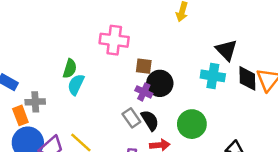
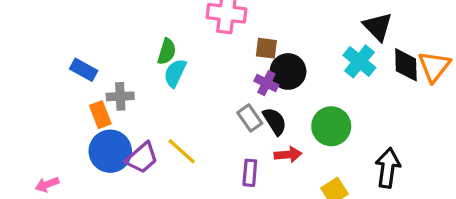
cyan cross: (213, 76) -> (359, 61), turned 30

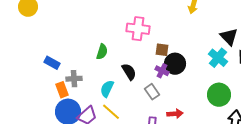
cyan semicircle: (175, 73) -> (107, 89), moved
black semicircle: (275, 121) -> (129, 72), moved
green circle: (331, 126) -> (219, 95), moved

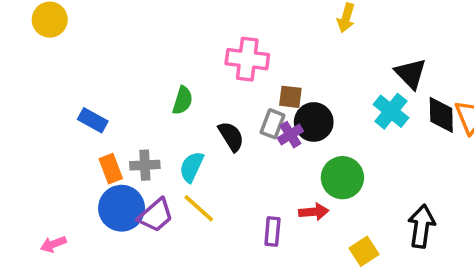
purple cross: (162, 71) -> (290, 135), turned 32
gray cross: (74, 79) -> (145, 165), moved
gray rectangle: (152, 92) -> (272, 124), moved, turned 56
green circle: (219, 95) -> (342, 178), moved

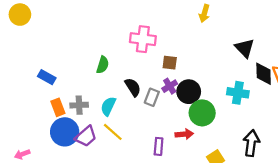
cyan cross: (391, 111) -> (238, 93), moved, turned -30
black circle: (314, 122) -> (189, 92), moved
gray rectangle: (272, 124) -> (152, 97), moved

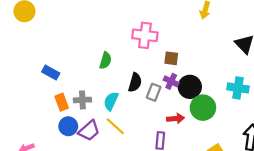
purple cross: (170, 86) -> (171, 81), turned -32
black semicircle: (133, 87) -> (135, 82), turned 48
blue circle: (65, 132) -> (68, 126), size x0.7
red arrow: (184, 134) -> (176, 119), moved

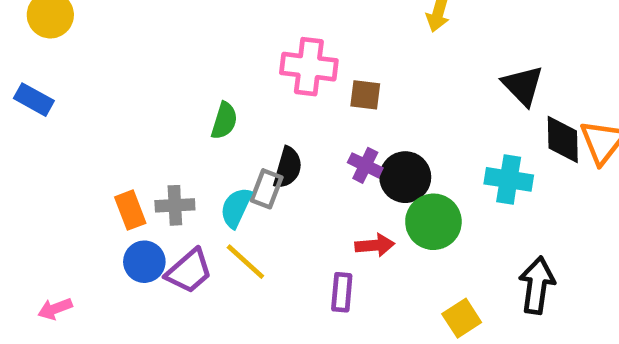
brown square: (171, 58) -> (365, 95), moved
blue rectangle: (51, 73) -> (34, 100), moved
gray rectangle: (154, 92) -> (267, 189), moved

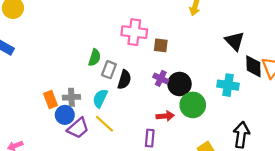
gray rectangle: (267, 189) -> (109, 70), moved
blue circle: (144, 262) -> (65, 115), moved

